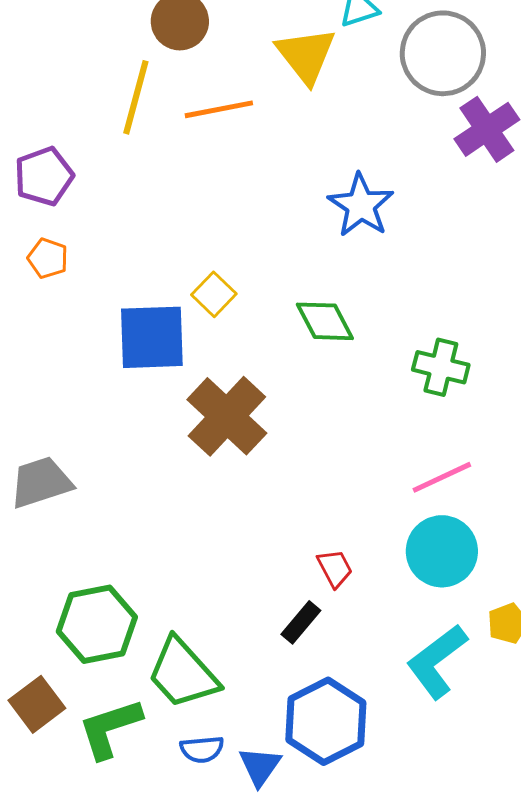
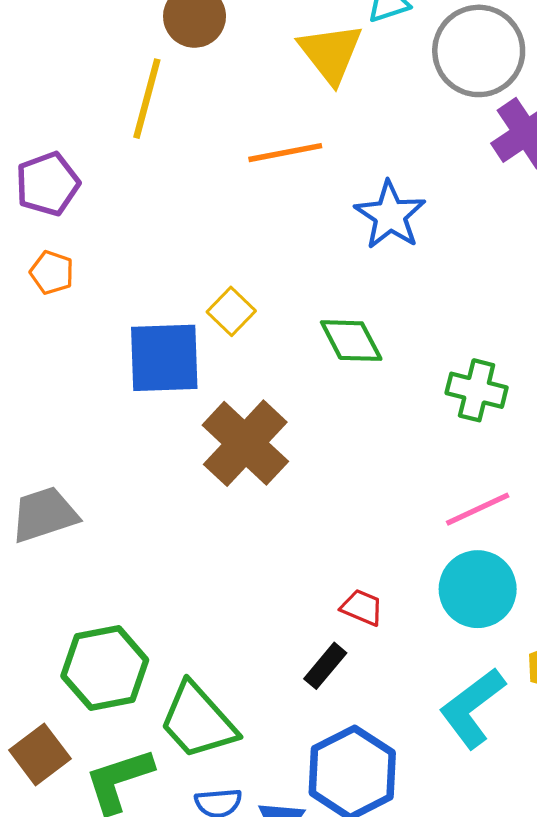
orange line: (219, 109) -> (285, 153), moved
red trapezoid: (335, 568) -> (362, 607), turned -39

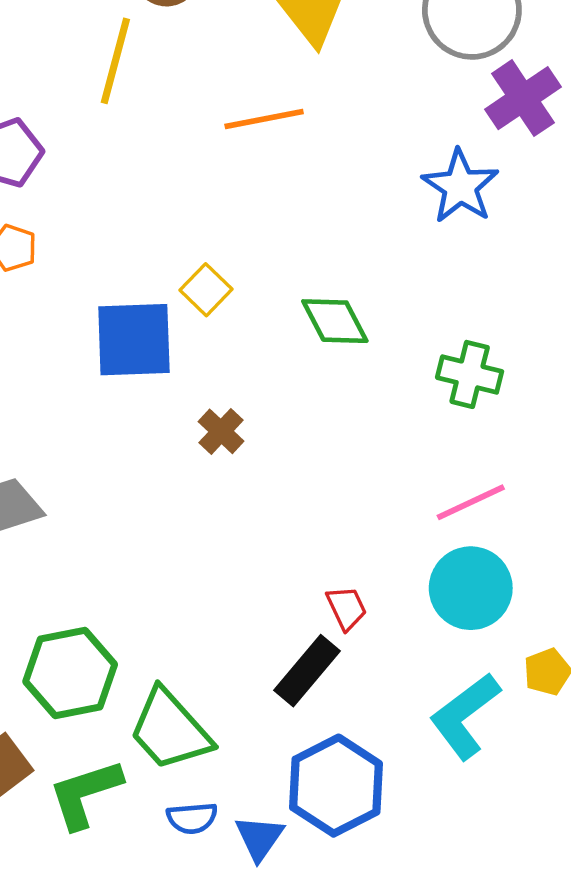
blue star: (390, 215) -> (460, 186), moved
brown cross: (245, 443) -> (221, 431), size x0.5
red trapezoid: (362, 607) -> (346, 608), turned 42
black rectangle: (325, 666) -> (307, 671), size x1.4

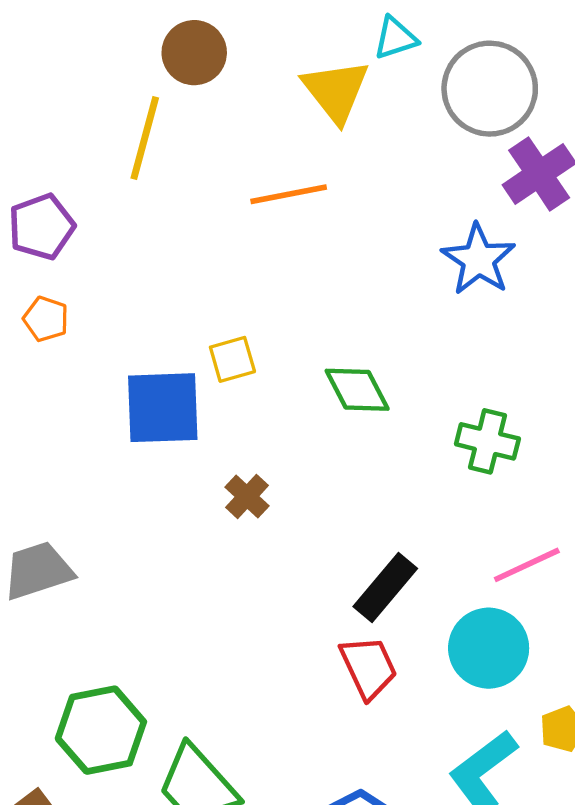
yellow square: (206, 290) -> (232, 359), turned 30
pink line: (471, 502) -> (527, 565), moved
red trapezoid: (346, 608) -> (368, 667), size x1.5
black rectangle: (307, 671) -> (385, 587), moved

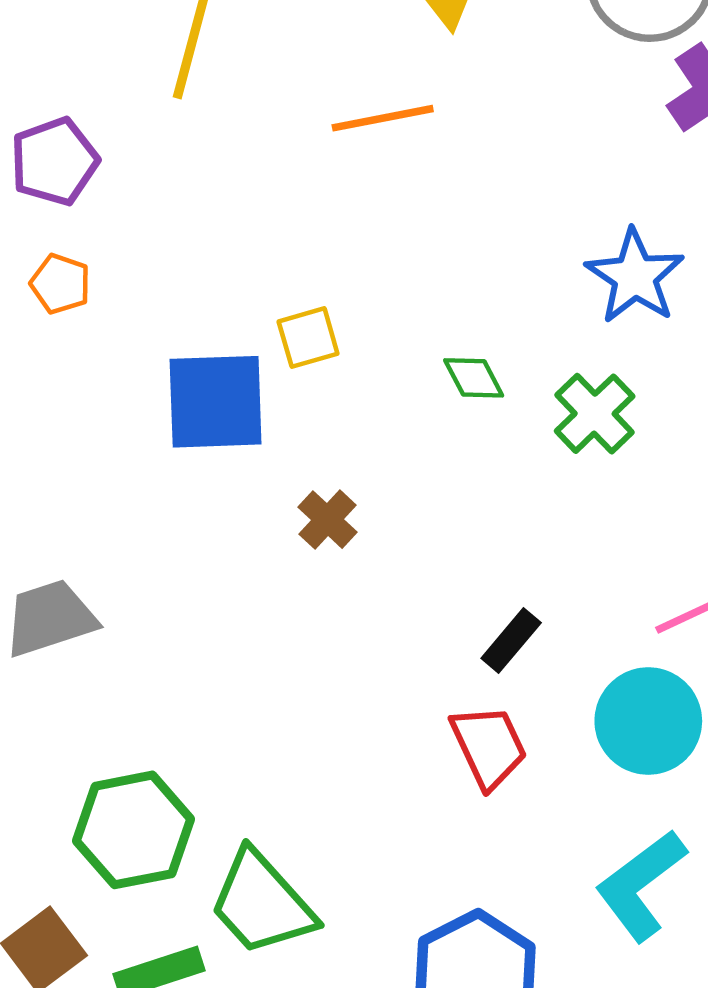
blue star: (478, 259) -> (635, 276), moved
green diamond: (357, 390) -> (474, 378), size x0.7
green cross: (487, 441) -> (595, 414), moved, turned 32
black rectangle: (385, 587) -> (511, 640), size x0.7

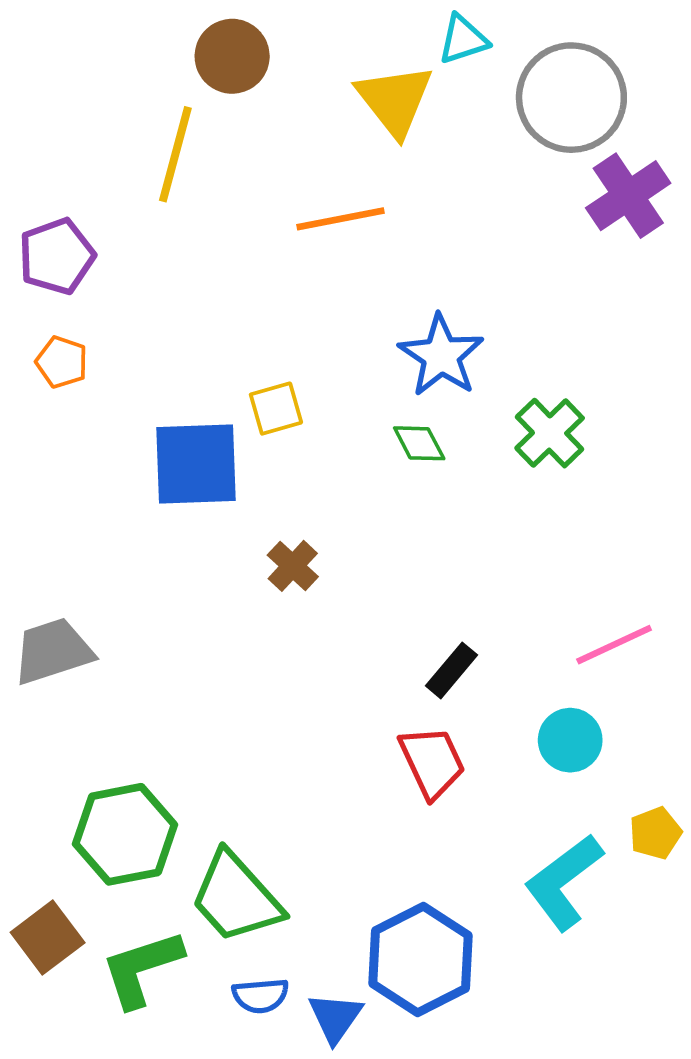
blue star: (635, 276) -> (441, 356), moved
green cross: (595, 414) -> (550, 433), moved
cyan circle: (648, 721) -> (570, 740), size x0.7

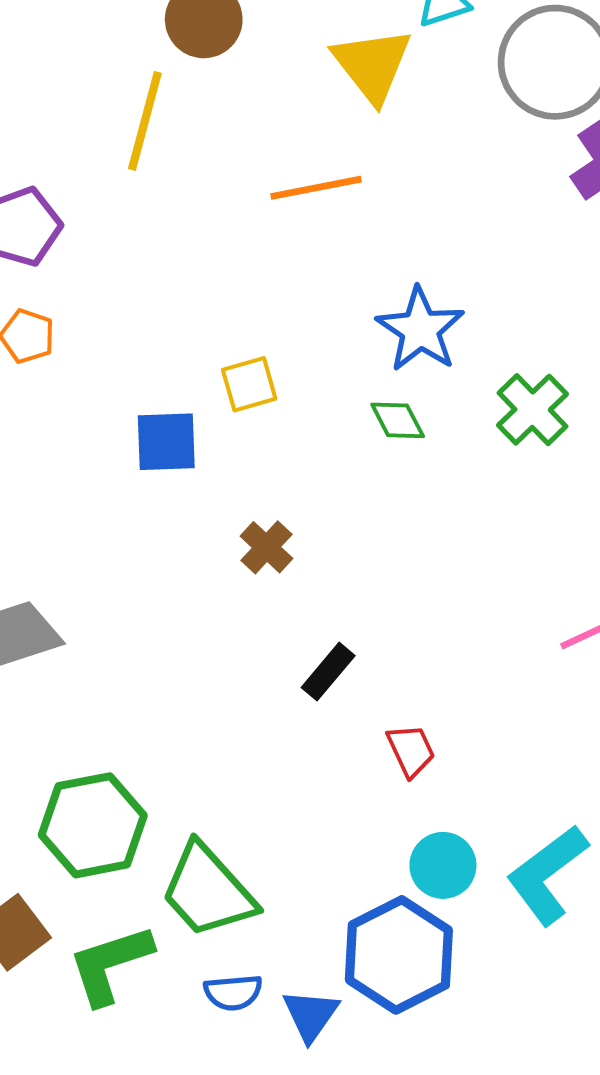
blue square: (196, 464) -> (166, 442), size x0.7
black rectangle: (451, 670) -> (328, 672), moved
cyan circle: (570, 740) -> (443, 865), moved
red trapezoid: (432, 762) -> (411, 750), size x0.7

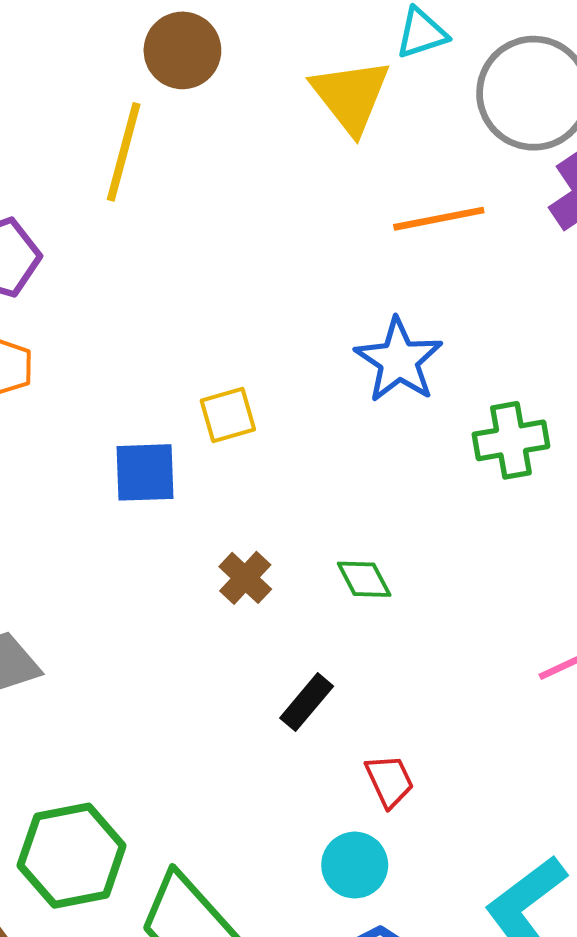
orange line: (316, 188) -> (439, 219), moved
green cross: (533, 410) -> (511, 440), turned 34
green diamond: (398, 420) -> (364, 579), moved
cyan circle: (443, 865) -> (355, 865), moved

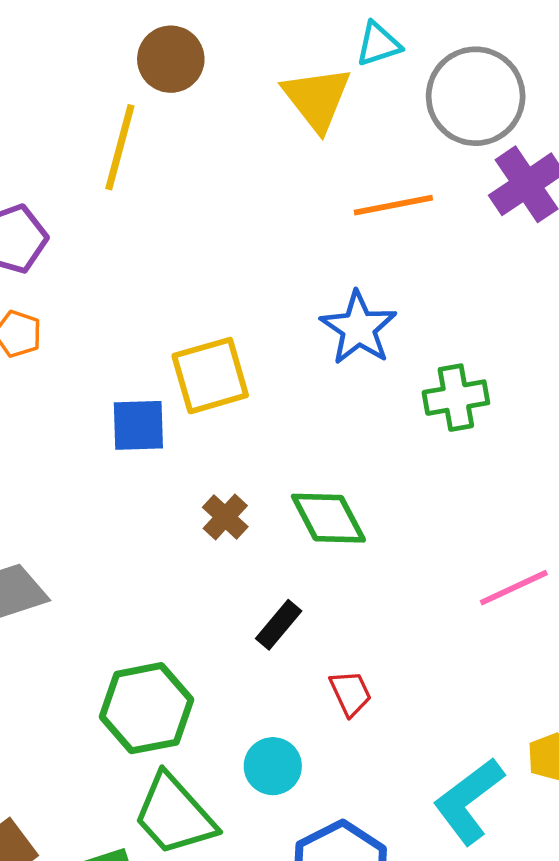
yellow square: (228, 415) -> (210, 376), size x1.6
green diamond: (364, 579) -> (328, 518), size x1.6
green hexagon: (72, 856) -> (146, 708), moved
cyan circle: (355, 865) -> (273, 766), moved

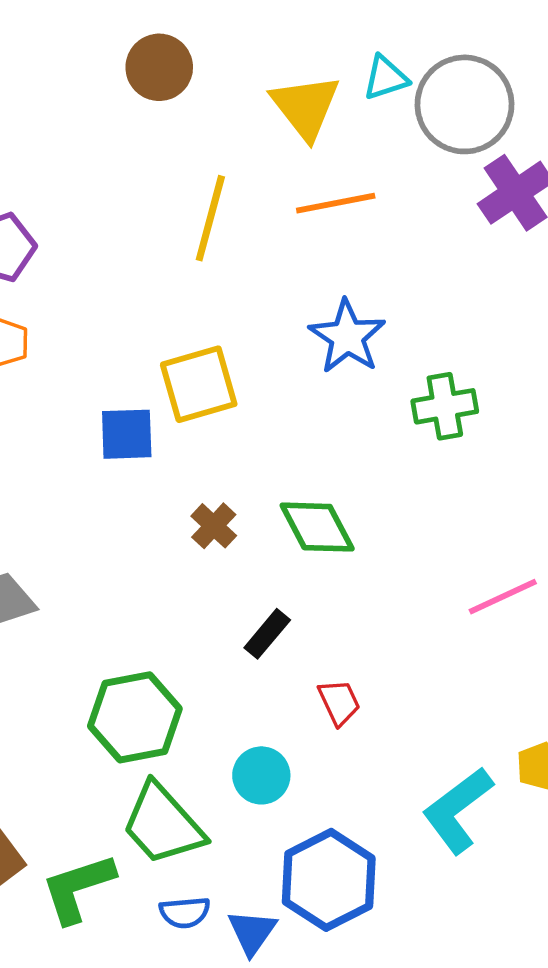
cyan triangle: (378, 44) -> (386, 78), moved
yellow line: (120, 147) -> (210, 218), moved
orange line: (393, 205) -> (336, 203), moved

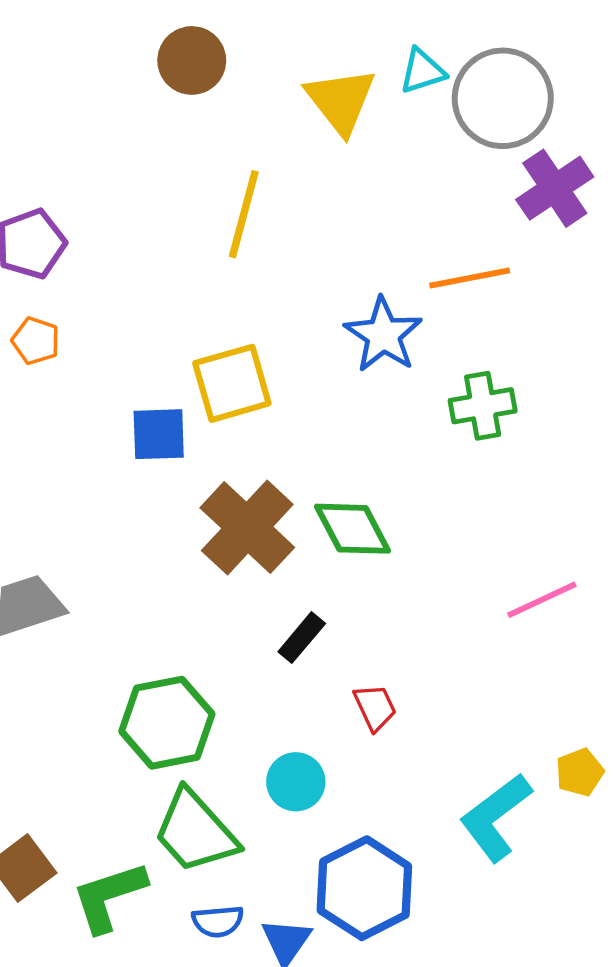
orange line: (336, 203) -> (470, 278), moved
brown cross: (214, 526) -> (247, 528), size x2.0

